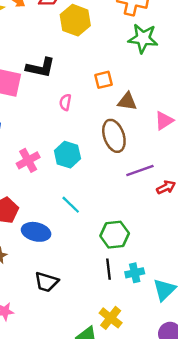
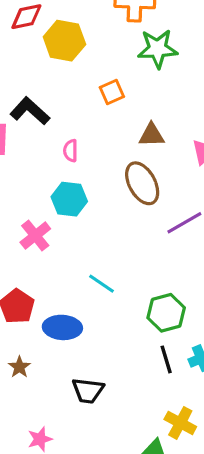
black L-shape: (40, 68) -> (30, 111), turned -140
orange square: (104, 80) -> (112, 92), moved
cyan hexagon: (67, 155) -> (69, 199), moved

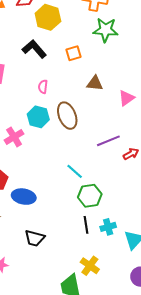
black L-shape: (30, 111) -> (34, 49), moved
brown ellipse: (142, 183) -> (67, 116), moved
cyan line: (102, 284) -> (75, 171), moved

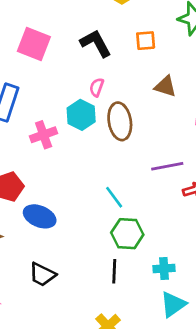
black L-shape: (34, 49) -> (96, 43), moved
pink semicircle: (43, 87) -> (97, 87), moved
cyan cross: (108, 227) -> (164, 269), moved

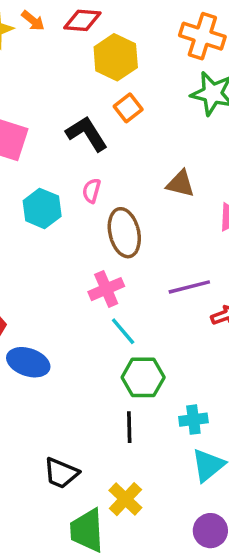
orange square: (146, 41) -> (128, 108), moved, turned -30
cyan hexagon: (81, 115) -> (42, 208), moved
pink cross: (44, 135) -> (106, 289), moved
black trapezoid: (42, 274) -> (61, 473), moved

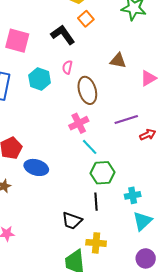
black trapezoid: (61, 473) -> (72, 221), moved
yellow cross: (125, 499) -> (96, 243), turned -36

